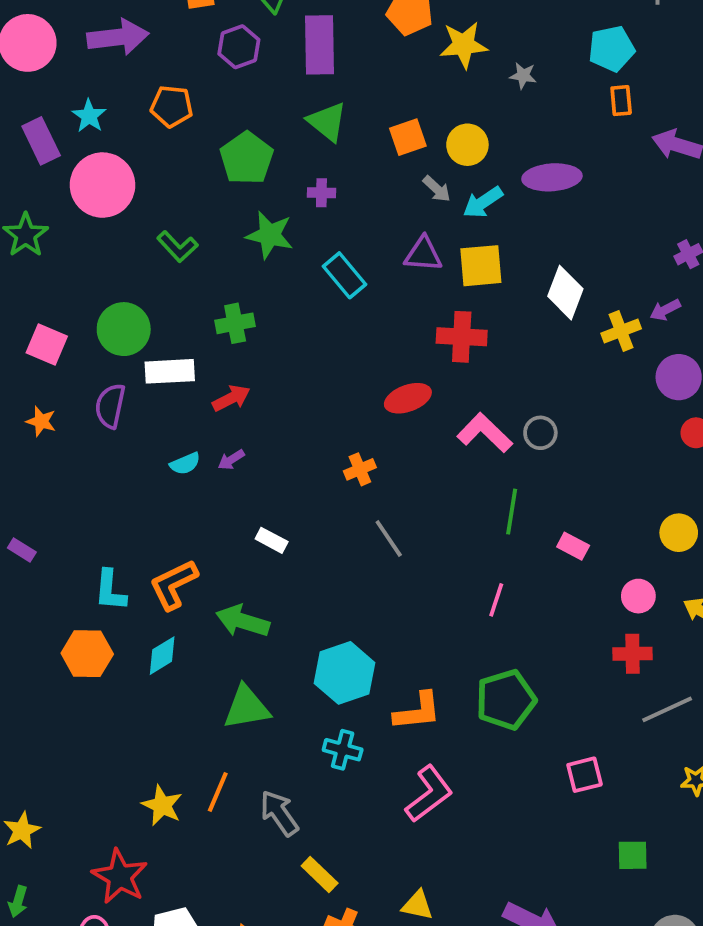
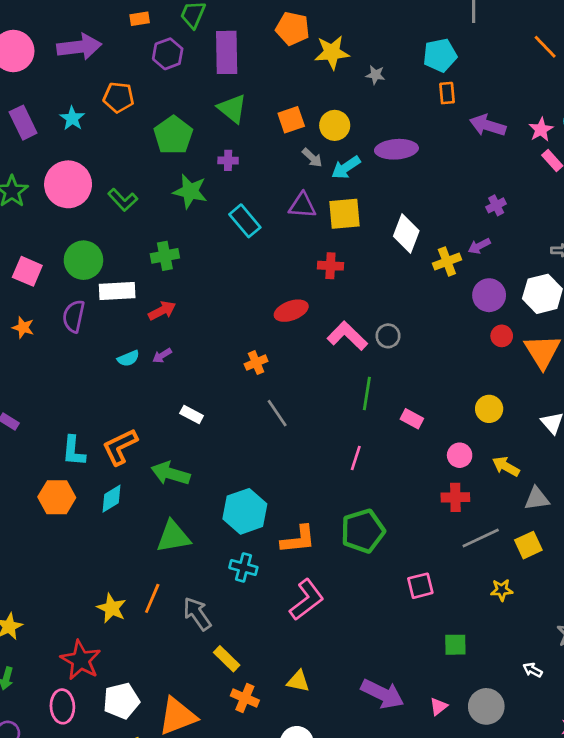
cyan star: (89, 116) -> (72, 118), moved
pink circle: (103, 185) -> (68, 184), moved
red cross: (462, 337) -> (330, 266), size x0.7

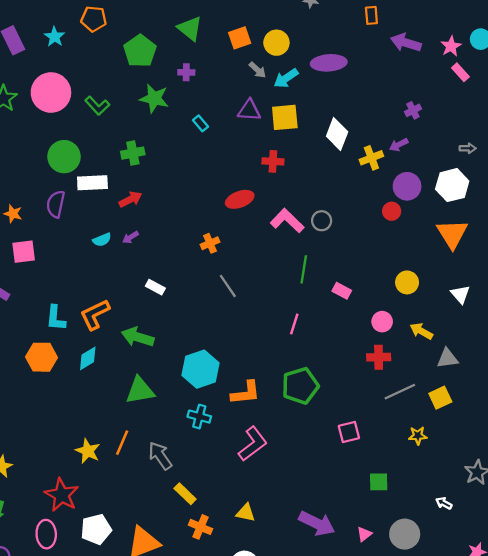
cyan rectangle: (245, 221) -> (201, 123), size x0.6
pink square: (27, 271) -> (24, 252), moved, turned -30
red circle: (502, 336) -> (392, 211), moved

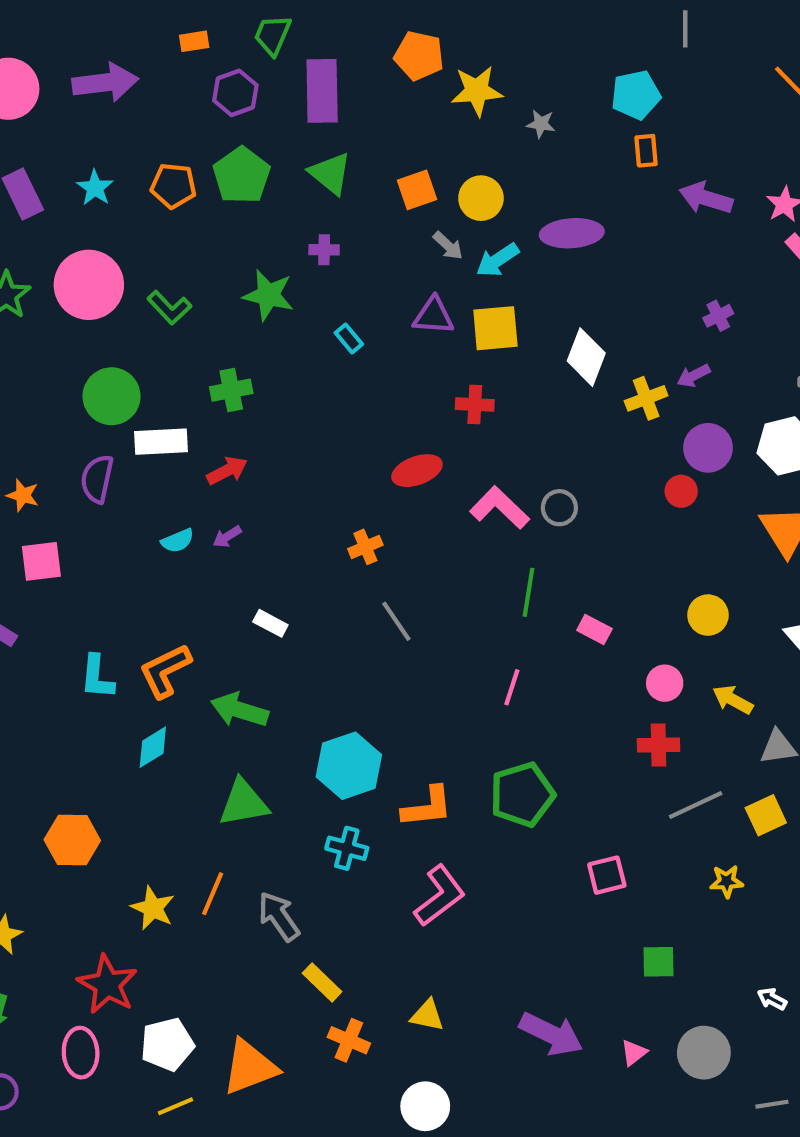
orange pentagon: (94, 19) -> (173, 186), moved
green pentagon: (140, 51) -> (242, 175), moved
orange hexagon: (41, 357) -> (72, 840), moved

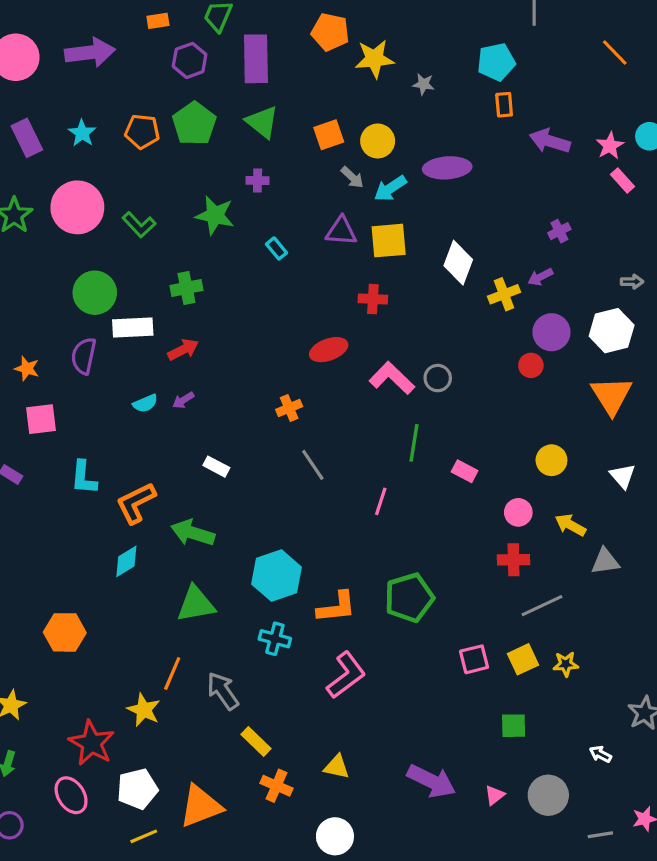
cyan L-shape: (97, 677) -> (84, 478), moved
pink line: (512, 687) -> (381, 501), moved
yellow square: (766, 815) -> (523, 659), moved
yellow star: (153, 908) -> (144, 710), moved
pink ellipse: (81, 1053) -> (71, 795), turned -30

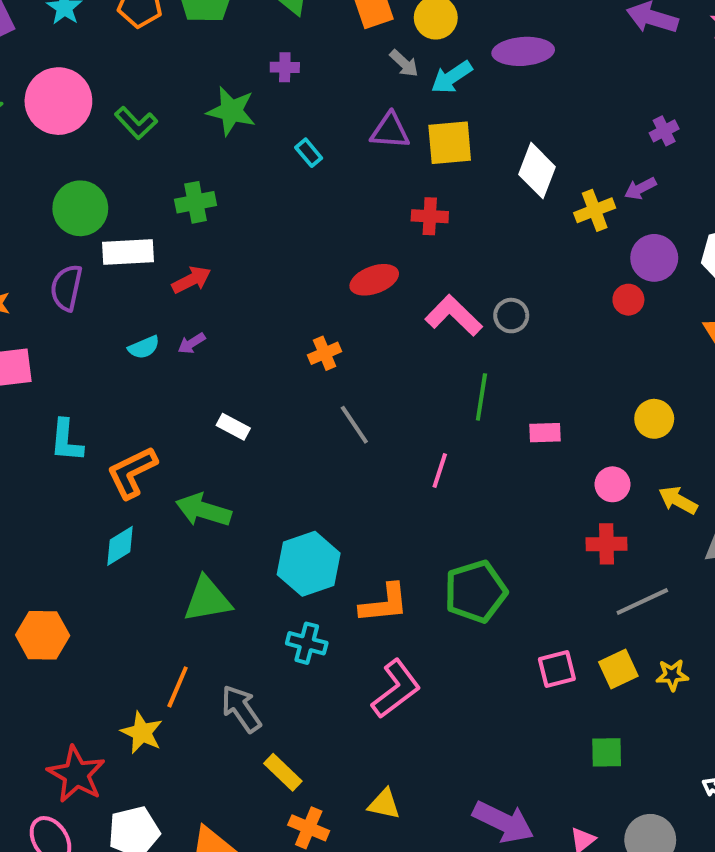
pink rectangle: (465, 471) -> (545, 433), turned -30

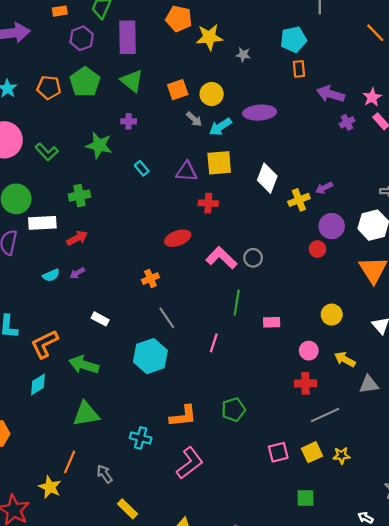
purple triangle: (390, 131) -> (186, 172), moved
purple cross: (664, 131) -> (347, 122), moved
cyan hexagon: (309, 564) -> (150, 356), moved
green pentagon: (475, 592) -> (233, 410), size x0.7
gray arrow: (241, 709) -> (105, 474), size x0.7

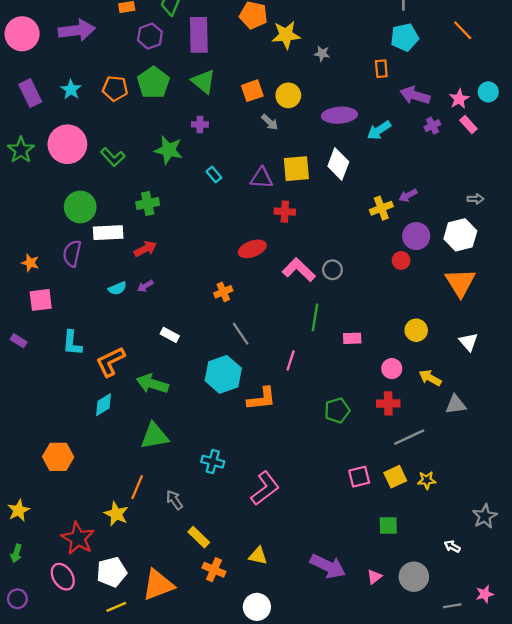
cyan pentagon: (293, 39) -> (405, 37), moved
cyan arrow: (220, 127) -> (379, 130), moved
white diamond: (267, 178) -> (338, 164), moved
green pentagon: (233, 410) -> (337, 410), moved
orange L-shape: (183, 416) -> (262, 399), moved

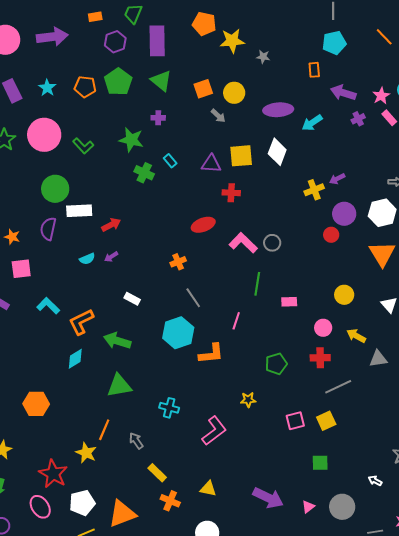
green cross: (148, 204) -> (144, 173), moved, turned 36
cyan L-shape: (72, 343) -> (48, 306), turned 130
yellow star: (427, 480) -> (248, 400), moved

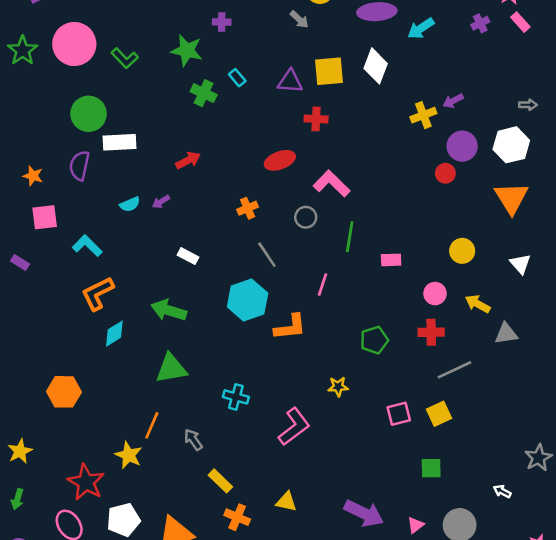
red arrow: (111, 225) -> (188, 160), moved
gray circle: (272, 243) -> (306, 217), moved
cyan L-shape: (48, 306) -> (87, 246), moved
orange L-shape: (81, 322) -> (98, 294), moved

